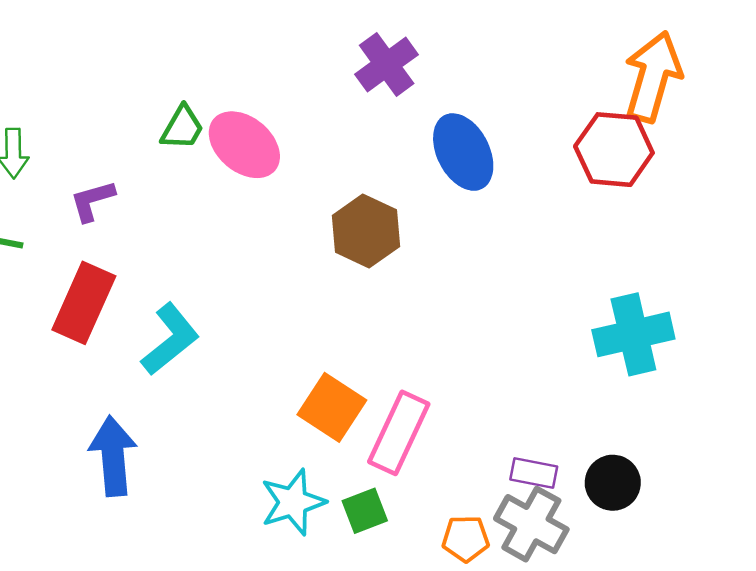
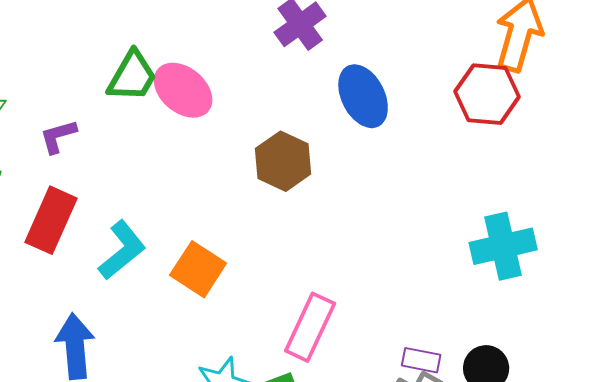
green trapezoid: (182, 128) -> (132, 76), size x1.4
orange square: (332, 407) -> (198, 269), moved

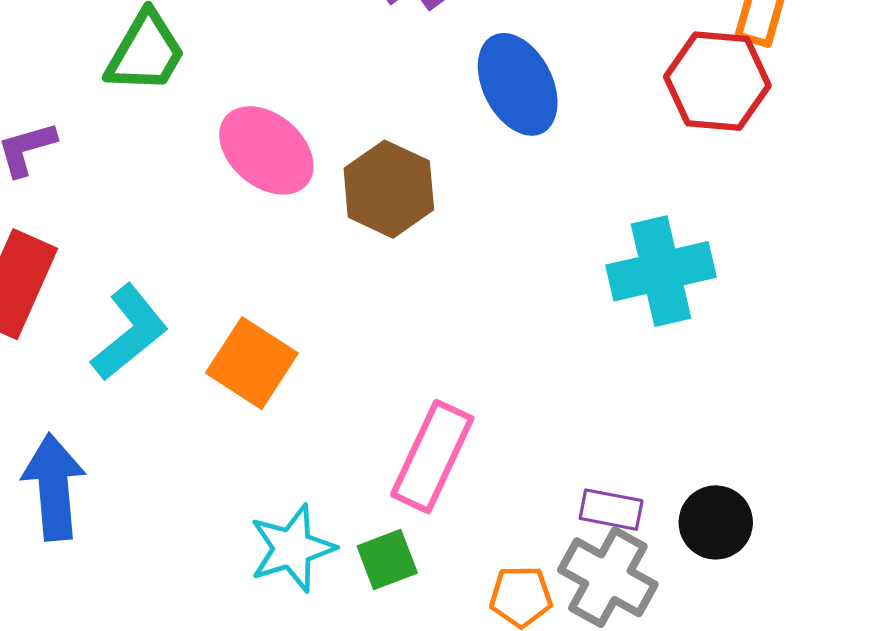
pink ellipse: (183, 90) -> (266, 150), moved
cyan cross: (503, 246) -> (661, 271), moved

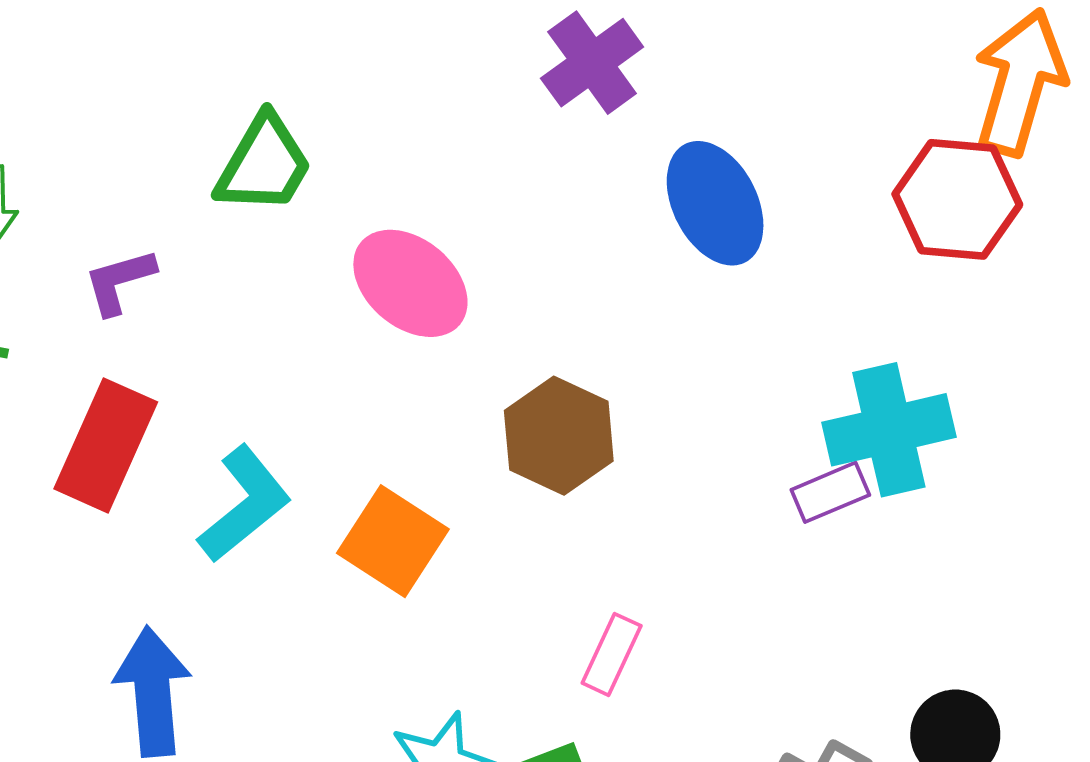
brown hexagon: (389, 189) -> (559, 436), moved
pink rectangle: (432, 456) -> (612, 654), size x0.6
purple rectangle: (611, 510) -> (830, 492), moved, turned -34

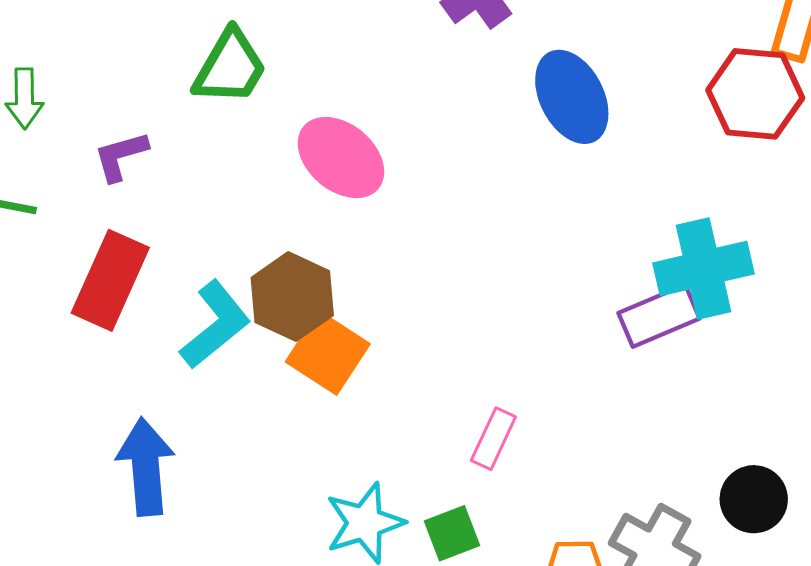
brown hexagon: (559, 436) -> (292, 297), moved
purple rectangle: (830, 492) -> (659, 316), size x1.4

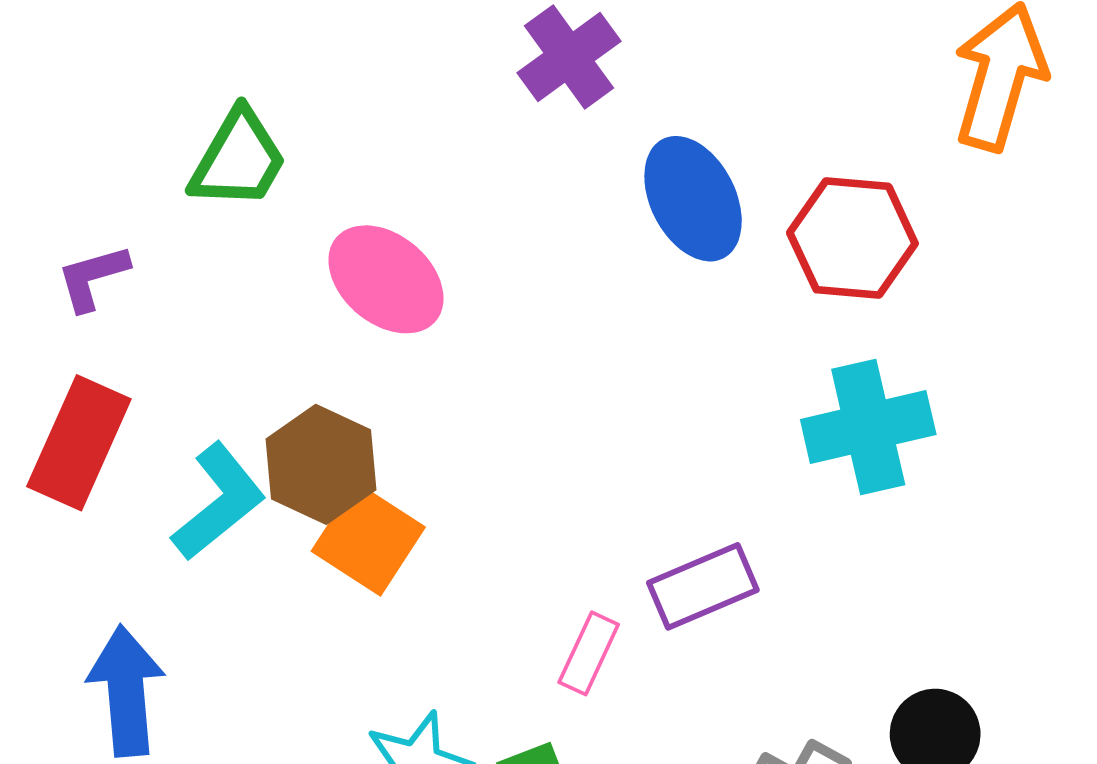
red hexagon: (755, 94) -> (852, 238), moved
purple rectangle: (659, 316) -> (703, 586), moved

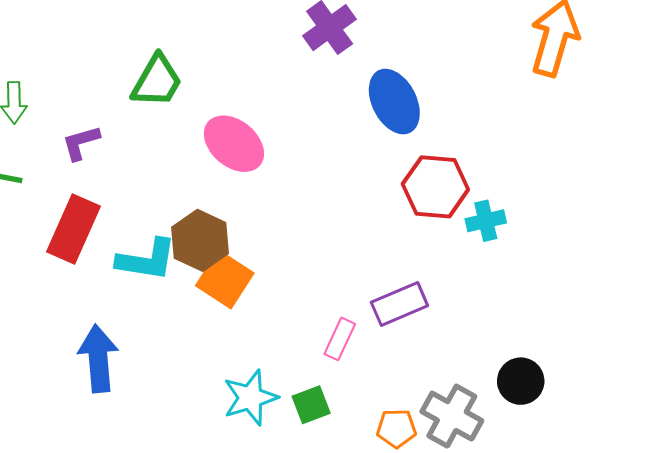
red hexagon: (852, 238) -> (435, 187), moved
cyan cross: (868, 427) -> (486, 221), size x0.6
cyan L-shape: (219, 502) -> (147, 260), turned 48

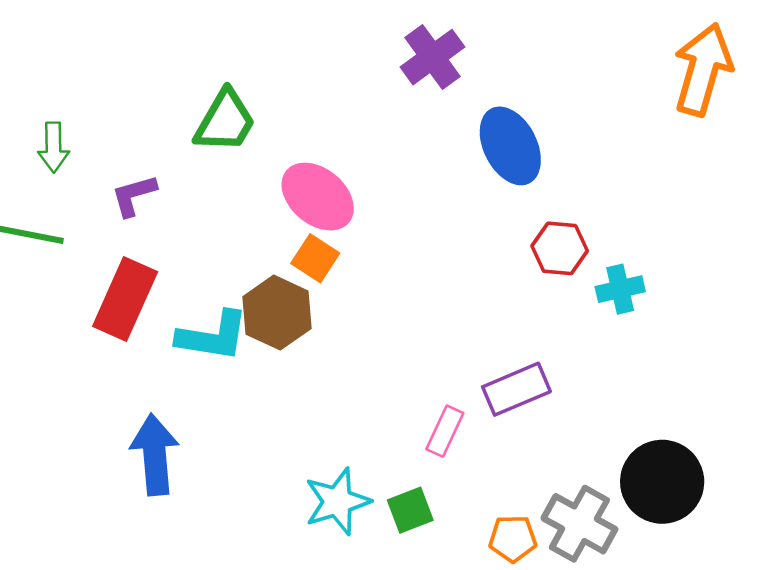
red hexagon: (435, 187) -> (560, 248), size x0.7
orange square: (225, 279) -> (315, 258), moved, size x0.7
black circle: (521, 381) -> (662, 482), size x1.5

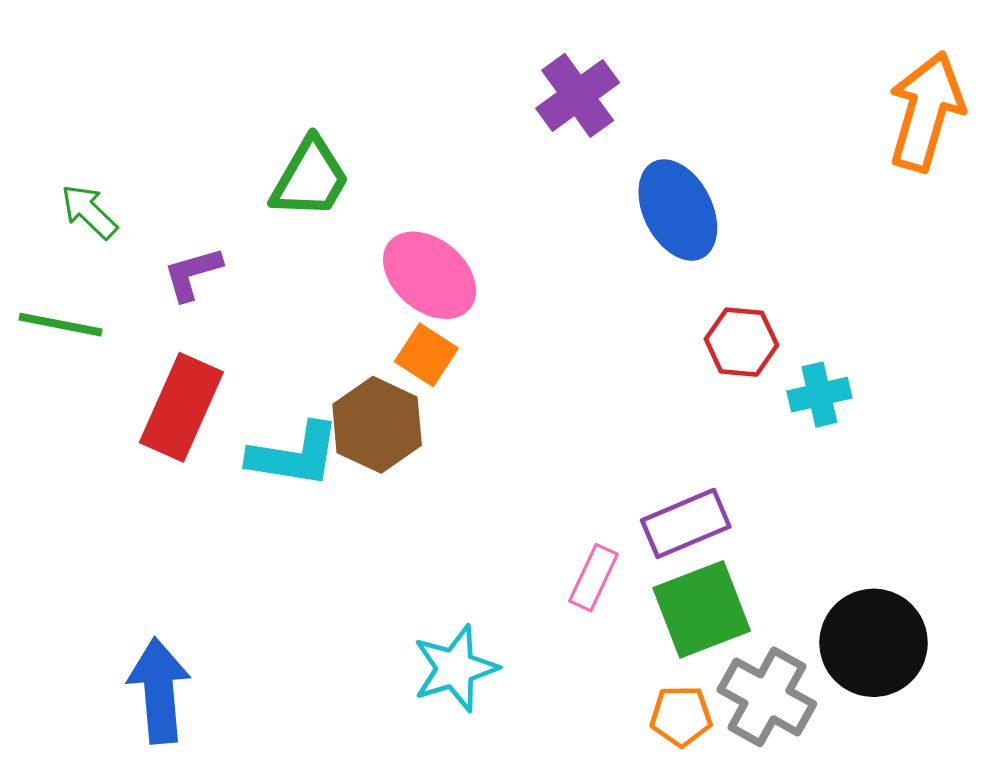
green arrow: (53, 147) -> (89, 212), turned 135
blue arrow: (155, 455) -> (159, 691), moved
green square: (410, 510) -> (702, 609), moved, size x1.6

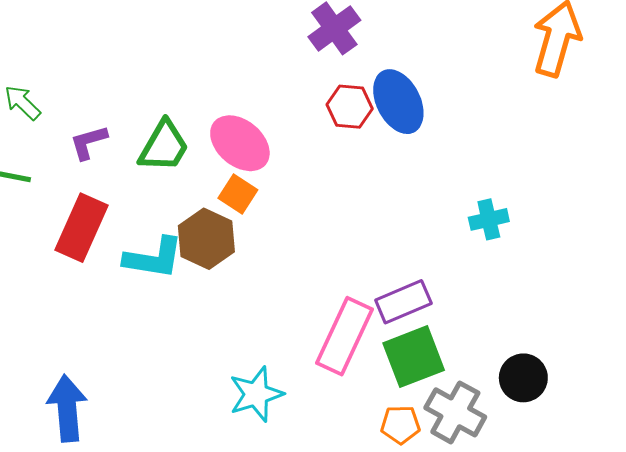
green trapezoid: (310, 178) -> (164, 146), moved
red hexagon: (741, 342) -> (350, 107), moved
pink rectangle: (593, 578) -> (345, 336), size x1.8
black circle: (874, 643) -> (523, 378), size x0.7

